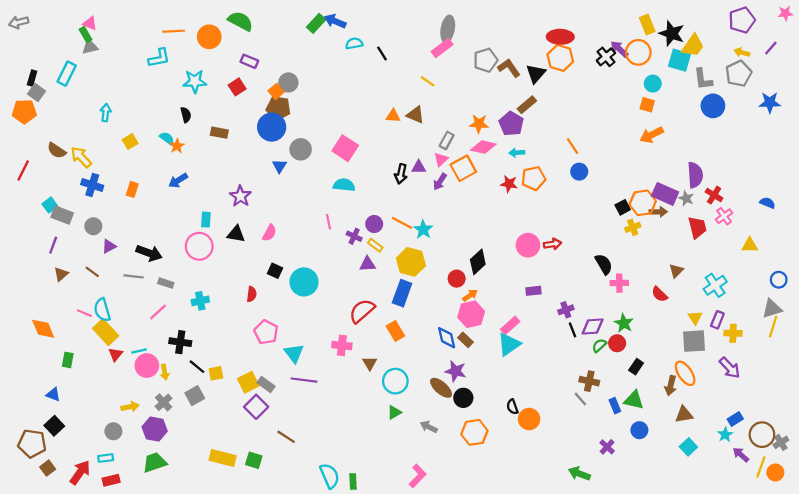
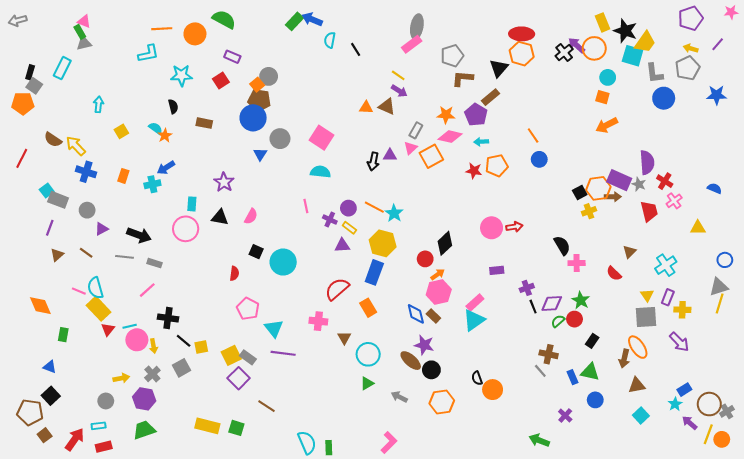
cyan semicircle: (354, 43) -> (330, 40), turned -70
brown L-shape: (509, 68) -> (462, 78), moved, turned -50
purple arrow: (440, 182) -> (399, 91), moved, turned -91
cyan cross: (200, 301) -> (152, 184), moved

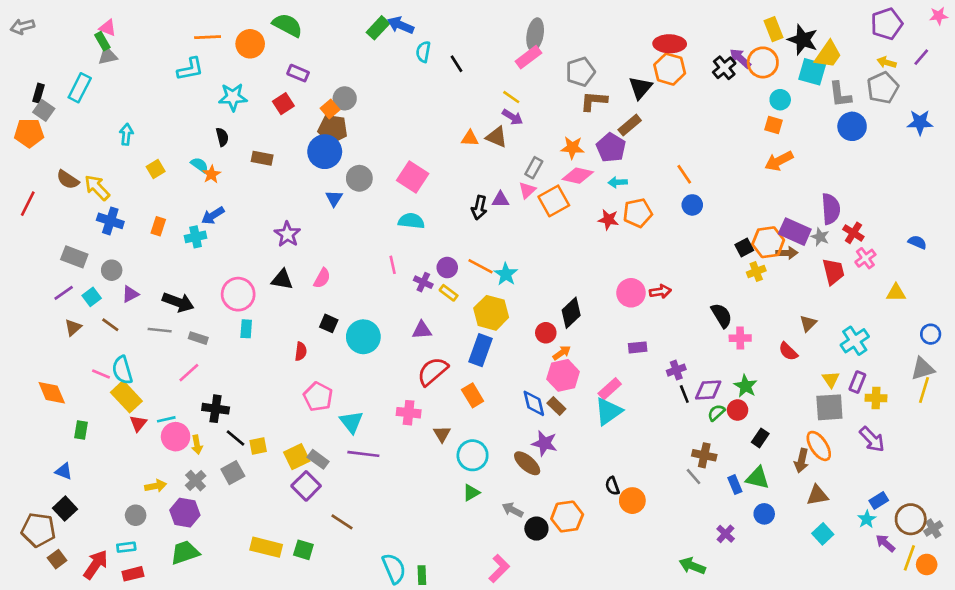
cyan square: (47, 190) -> (92, 297), moved
cyan rectangle: (192, 204) -> (246, 329), moved
purple line: (50, 228) -> (64, 293), turned 35
purple triangle: (342, 245) -> (422, 330), moved
black circle: (431, 370) -> (536, 529), moved

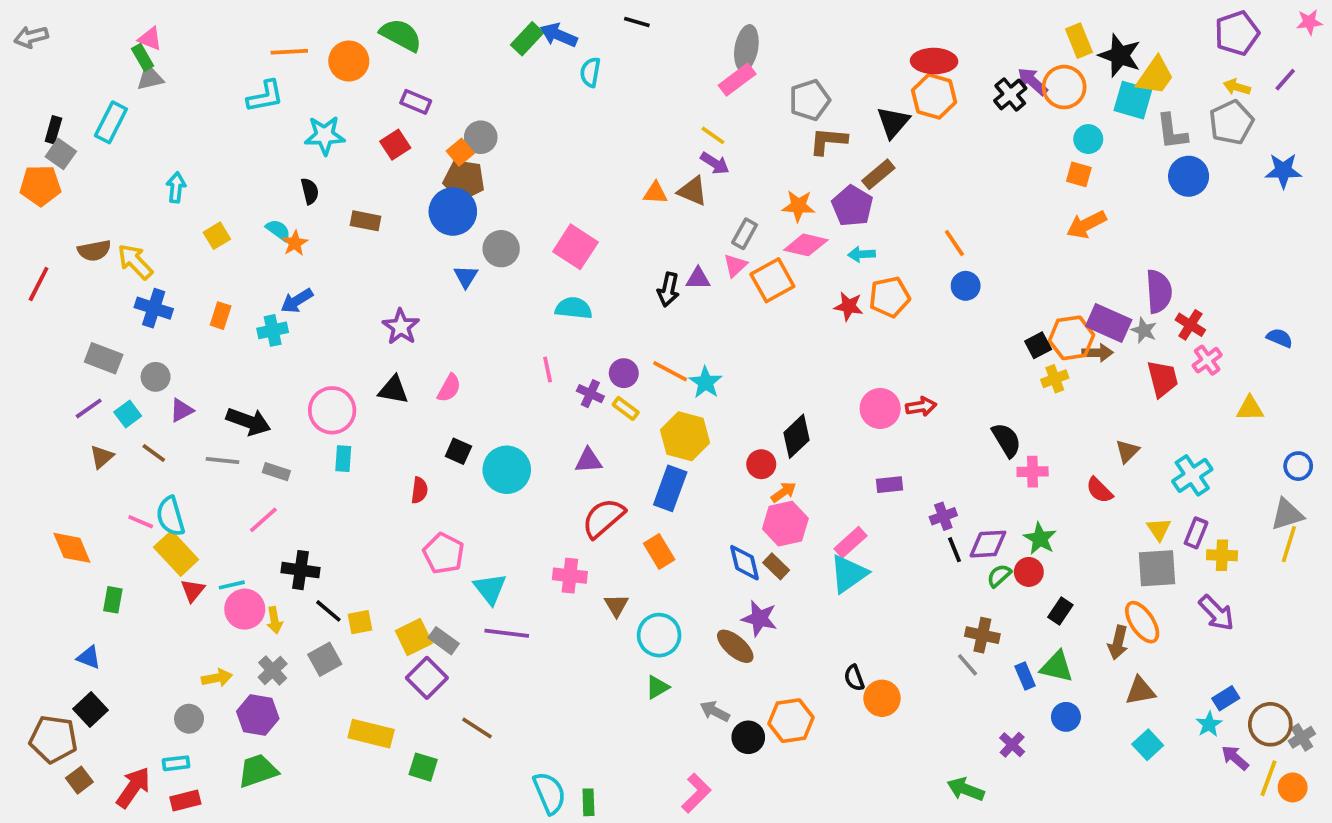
black line: (457, 64) -> (637, 22), moved, turned -42
brown semicircle: (68, 180) -> (94, 251), turned -45
yellow rectangle: (266, 547) -> (371, 734), moved

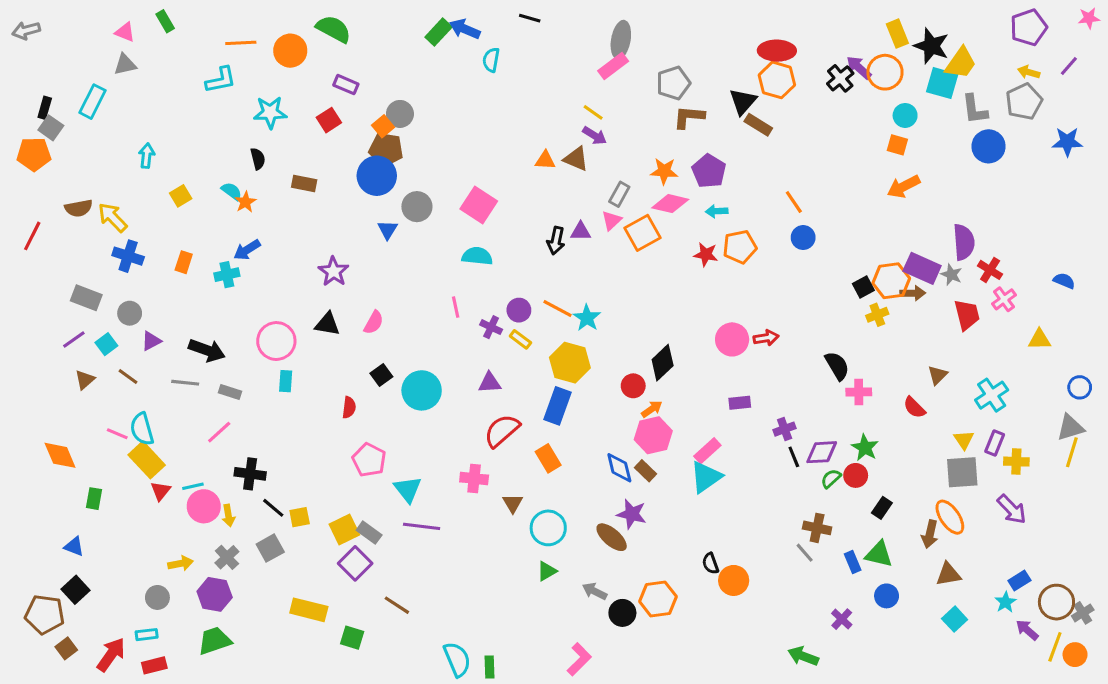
green rectangle: (143, 57) -> (165, 21), moved
brown rectangle: (878, 174) -> (758, 125), moved, turned 72
black square: (458, 451) -> (381, 375), turned 30

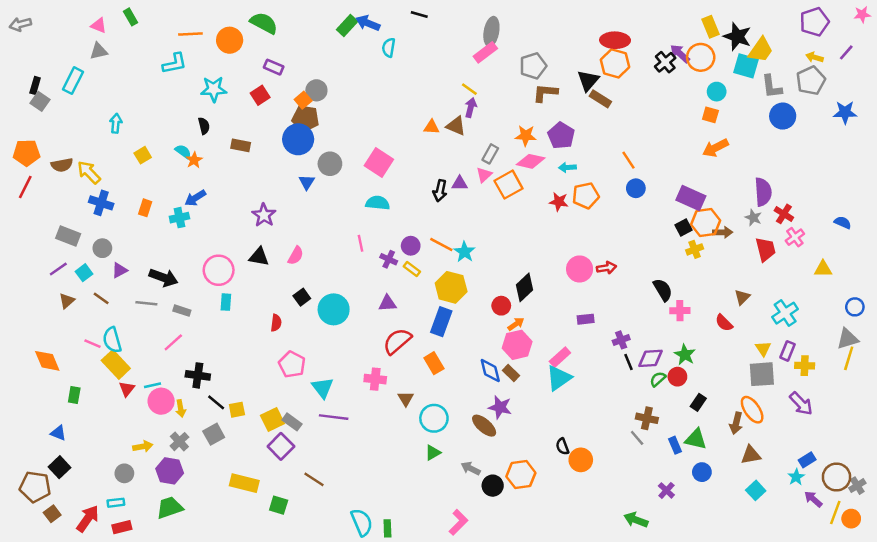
purple arrow: (595, 136) -> (471, 107), turned -108
orange pentagon: (34, 154) -> (26, 153), moved
purple rectangle: (922, 268) -> (691, 198), moved

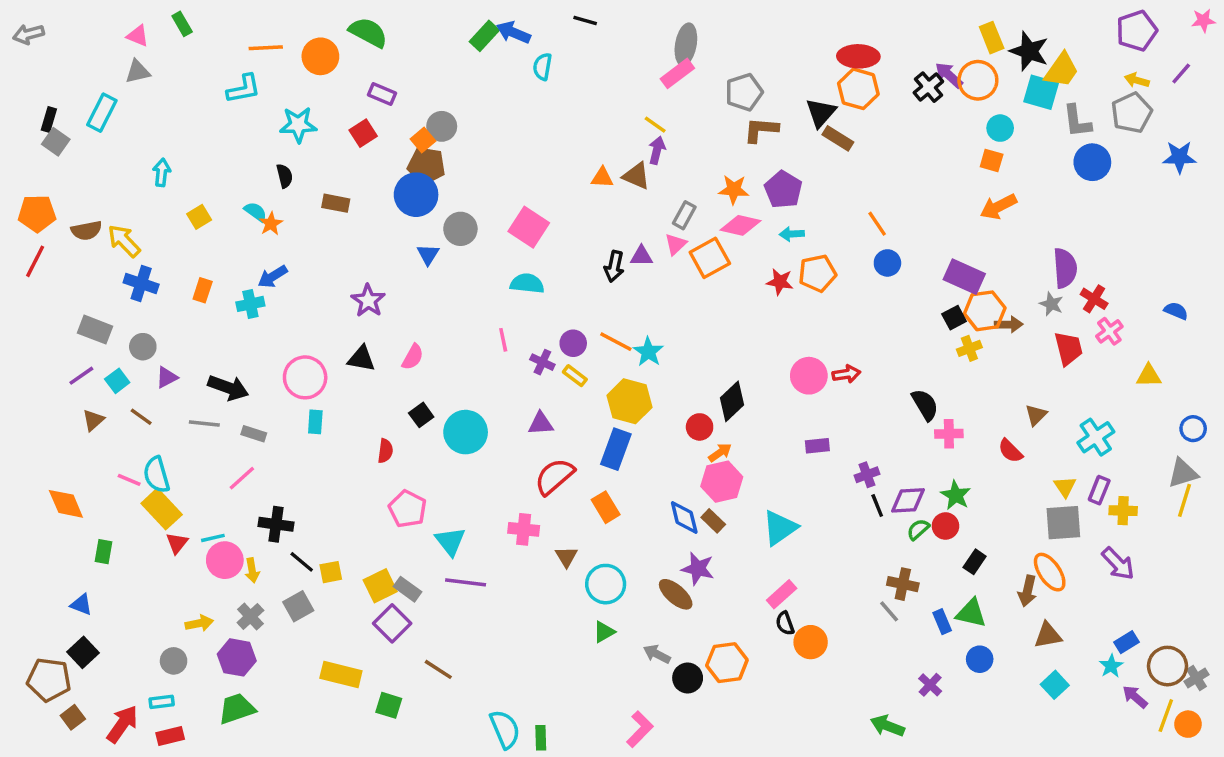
pink rectangle: (560, 357) -> (782, 594), moved

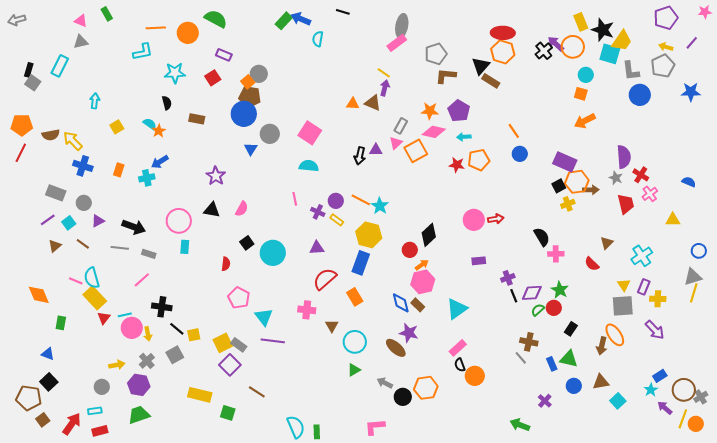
brown triangle: (1048, 635) -> (601, 382), moved
pink L-shape: (640, 729) -> (375, 427), turned -140

